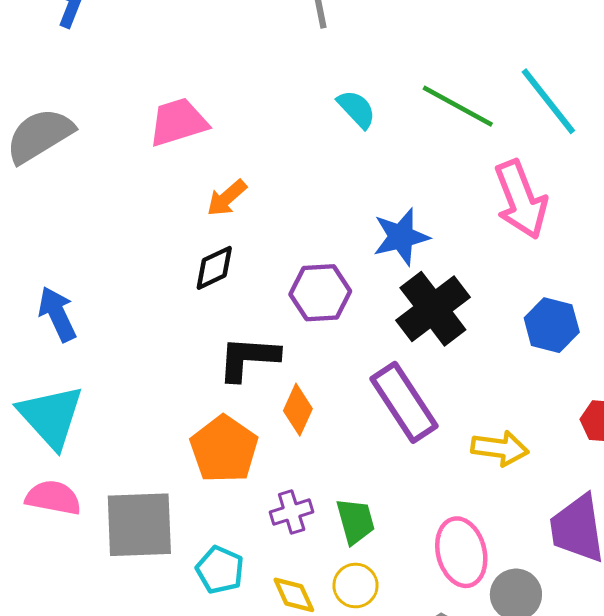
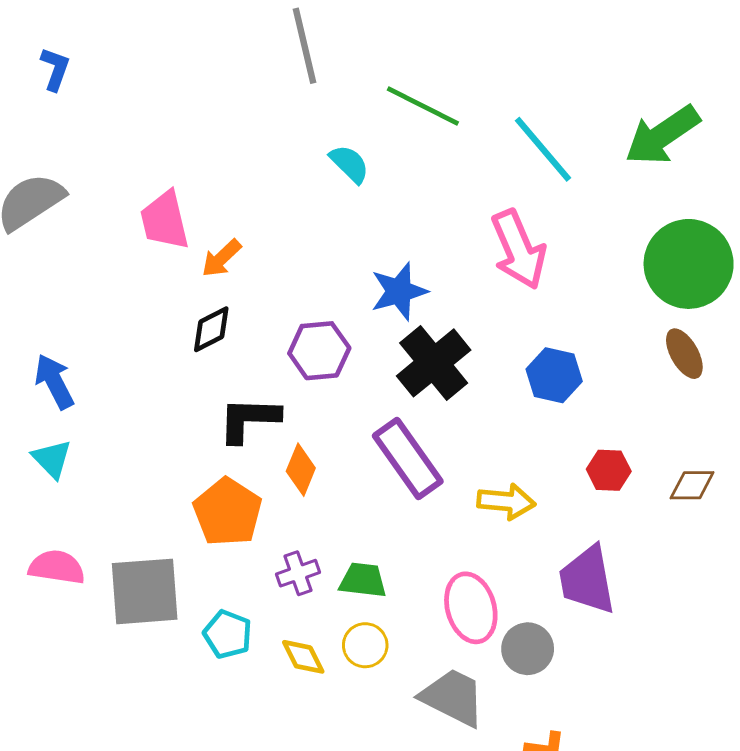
green line: (458, 106) -> (423, 106), moved
pink trapezoid: (178, 122) -> (165, 220), moved, turned -84
cyan triangle: (51, 416) -> (52, 459), moved, size x0.6
green trapezoid: (355, 521) -> (363, 580), turned -66

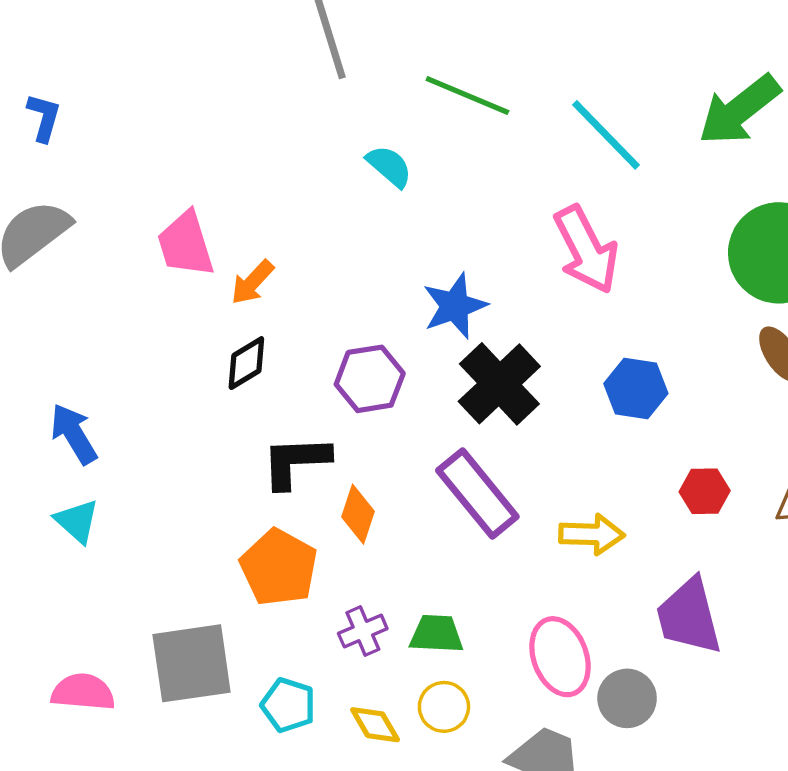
blue L-shape: (55, 69) -> (44, 117), moved
pink semicircle: (57, 567) -> (83, 692), moved

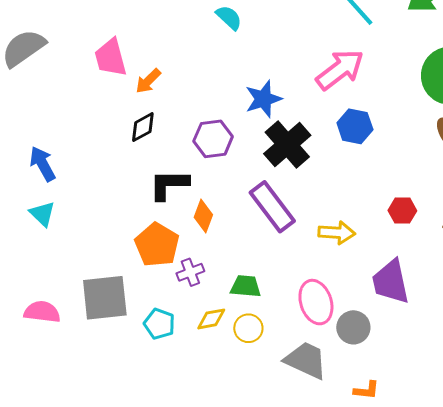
pink arrow: (586, 250) -> (340, 70), turned -102
blue hexagon: (636, 388) -> (355, 126), moved
purple cross: (363, 631) -> (190, 272), moved
yellow diamond: (375, 725) -> (211, 319), moved, turned -72

